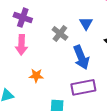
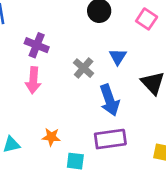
orange star: (36, 76) -> (51, 137), moved

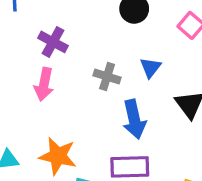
gray cross: (84, 68) -> (107, 76), turned -30
orange star: (51, 137) -> (58, 156), size x1.6

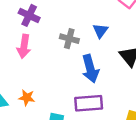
orange star: (58, 156) -> (27, 98), moved, size x0.6

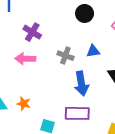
blue triangle: (100, 31) -> (93, 51), turned 40
pink arrow: (24, 46) -> (25, 59), turned 78

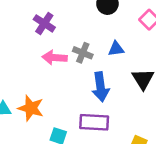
pink arrow: (25, 59) -> (54, 58), moved
orange star: (24, 104) -> (31, 108), size x1.5

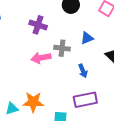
purple cross: (44, 23) -> (38, 25), moved
blue arrow: (100, 87) -> (83, 71), size x0.6

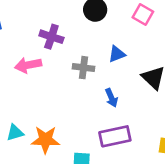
pink arrow: (41, 58) -> (28, 65), moved
cyan triangle: (12, 109) -> (15, 133), moved

